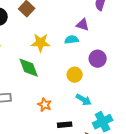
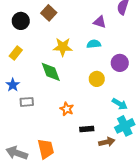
purple triangle: (83, 25) -> (100, 22), moved
cyan arrow: (84, 100) -> (120, 104), moved

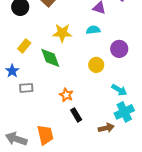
yellow rectangle: (16, 53) -> (24, 46), moved
black rectangle: (87, 129) -> (76, 115), moved, turned 64

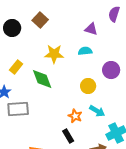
gray rectangle: (26, 88) -> (18, 109), size x1.5
cyan arrow: (119, 90) -> (97, 111), moved
orange star: (66, 95) -> (75, 116), moved

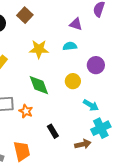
green diamond: (42, 79) -> (39, 85), moved
cyan arrow: (97, 111) -> (91, 105), moved
orange star: (75, 116) -> (26, 111), moved

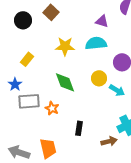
cyan semicircle: (70, 46) -> (96, 43), size x1.5
cyan arrow: (91, 105) -> (117, 90), moved
black rectangle: (53, 131) -> (79, 128), turned 40

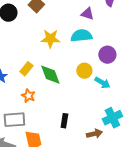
yellow rectangle: (27, 59) -> (26, 69), moved
gray rectangle: (29, 101) -> (14, 120), moved
orange star: (52, 108) -> (28, 96), moved

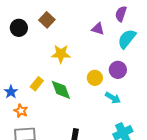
cyan semicircle: (81, 36) -> (127, 39), moved, turned -45
yellow circle: (84, 71) -> (95, 78), moved
orange star: (28, 96) -> (21, 111), moved

